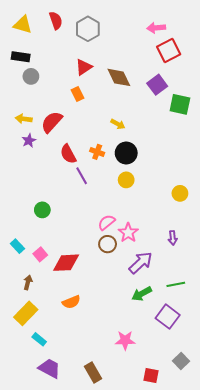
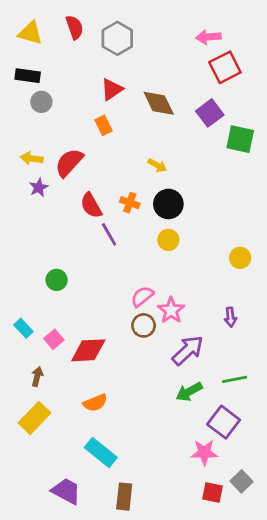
cyan rectangle: (39, 339) -> (101, 452), moved, size x1.6
pink star: (125, 340) -> (204, 452), moved
brown rectangle: (93, 372) -> (124, 497), turned 36
red square: (151, 376) -> (213, 492), moved

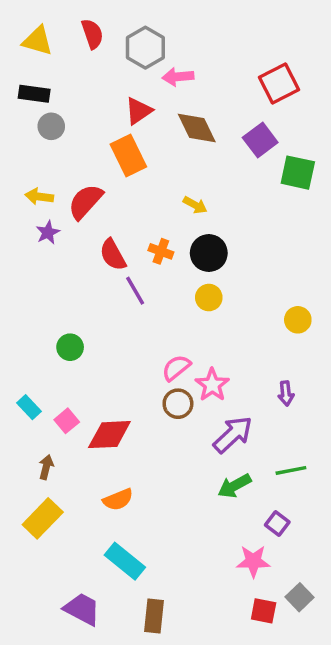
pink arrow: (208, 37) -> (178, 77), moved
orange rectangle: (104, 125) -> (128, 155), size x1.6
purple square: (224, 422) -> (277, 524), size x0.6

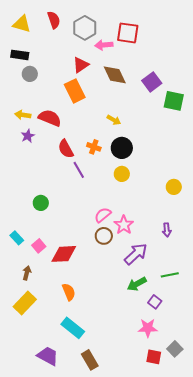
red square: (279, 84) -> (128, 33), moved, turned 35
red semicircle: (85, 202) -> (50, 118), turned 70
orange semicircle: (118, 500) -> (69, 292), turned -90
purple square: (277, 524) -> (155, 302), moved
brown rectangle: (154, 616) -> (90, 360), turned -36

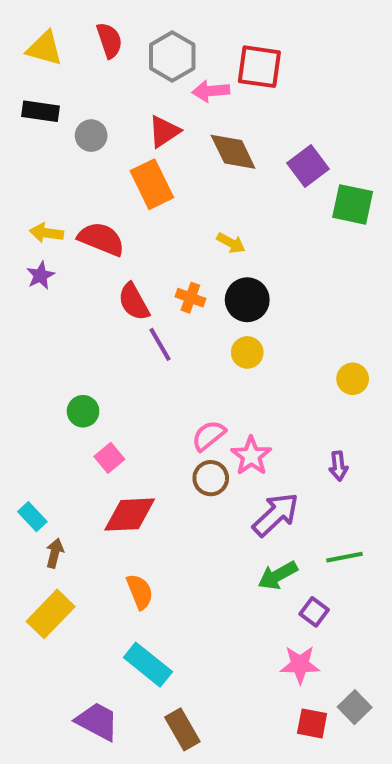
gray circle: (30, 74) -> (91, 136), moved
purple star: (28, 136) -> (40, 275), moved
cyan rectangle: (17, 238) -> (32, 517), moved
pink square: (39, 246) -> (109, 458), moved

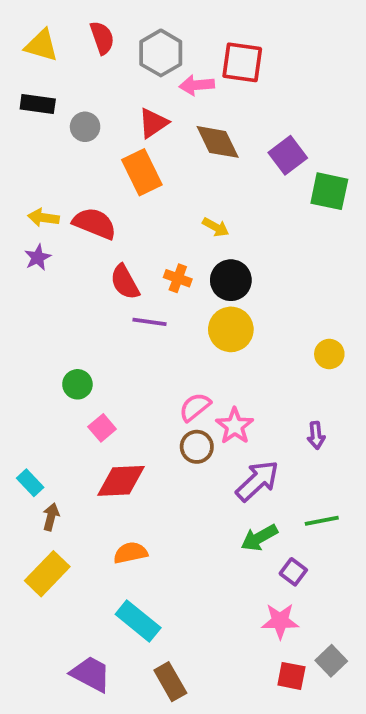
purple line: (160, 344) -> (149, 322), turned -52
yellow circle: (247, 352) -> (231, 329), size x1.5
orange semicircle: (140, 592) -> (130, 553), turned -80

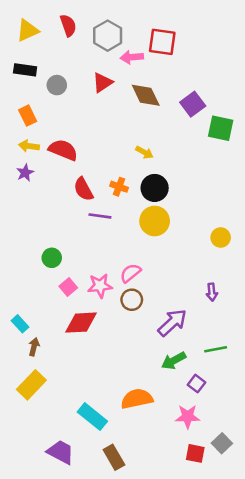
yellow triangle: (41, 45) -> (28, 30), turned -40
orange rectangle: (142, 172) -> (28, 116), moved, size x0.7
pink star: (235, 426) -> (100, 286), moved, turned 30
orange semicircle: (130, 553) -> (137, 399), moved, size x1.4

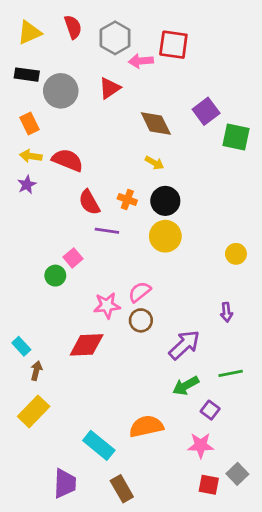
gray circle: (57, 85) -> (61, 91), size x1.6
brown diamond: (146, 95) -> (156, 123), moved
pink square: (68, 287) -> (73, 258), moved
purple trapezoid: (61, 452) -> (65, 483), turned 64

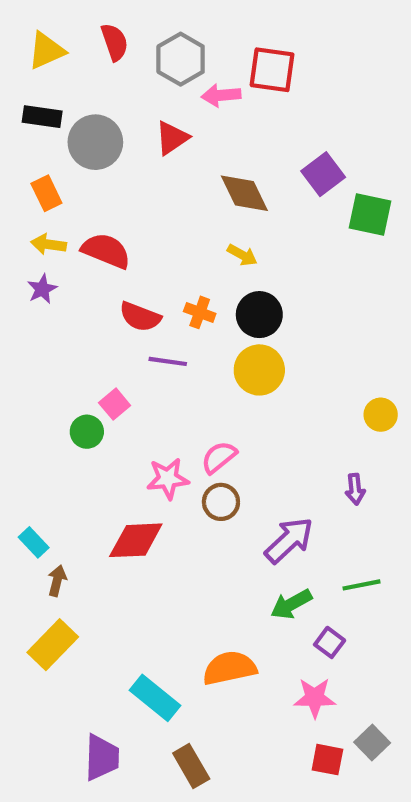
red semicircle: (89, 202) -> (140, 317), turned -40
yellow circle: (236, 254) -> (381, 415), moved

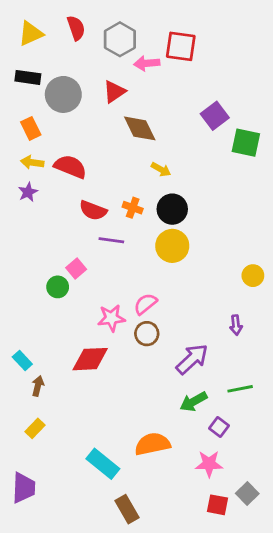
brown diamond: (244, 193) -> (140, 128), moved
yellow rectangle: (53, 645) -> (35, 428), size x0.6
purple trapezoid: (102, 757) -> (24, 488), moved

